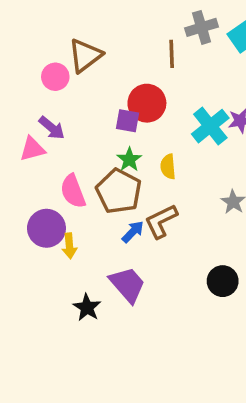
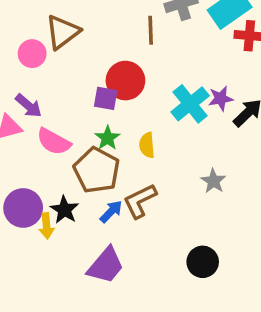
pink semicircle: (73, 191) -> (54, 142), moved, turned -40
purple trapezoid: (128, 285) -> (106, 265), turned 81
black star: (87, 308) -> (64, 210), moved

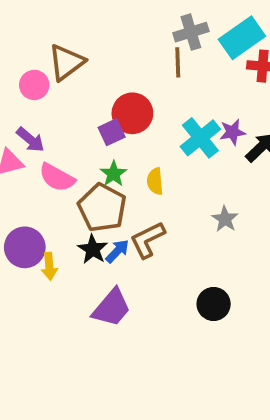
brown line: (151, 30) -> (178, 62), moved
purple square: (106, 98) -> (112, 132), turned -35
black star: (64, 210) -> (93, 249), moved

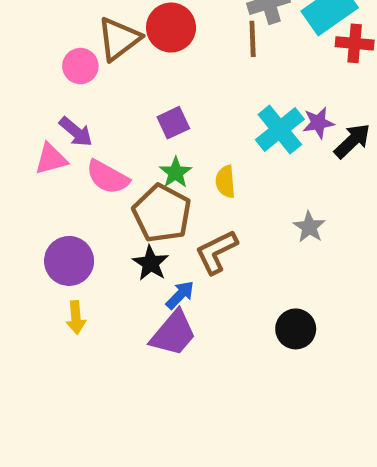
red circle: (132, 113) -> (171, 28), moved
blue arrow: (117, 251) -> (180, 295), moved
yellow arrow: (49, 266) -> (76, 318), moved

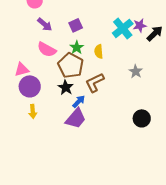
purple arrow: (76, 132) -> (45, 24), moved
pink triangle: (51, 159) -> (22, 69), moved
black circle: (296, 329) -> (142, 118), moved

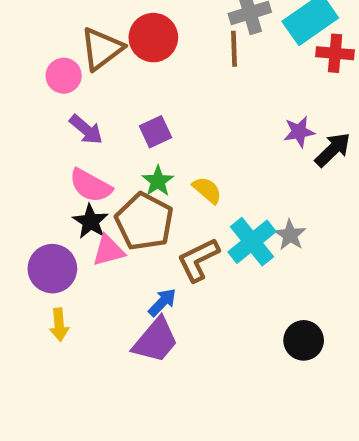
cyan cross: (123, 28) -> (252, 242), moved
yellow semicircle: (99, 51) -> (207, 190), turned 136
pink triangle: (22, 69) -> (108, 251), moved
black star: (66, 87) -> (91, 222), moved

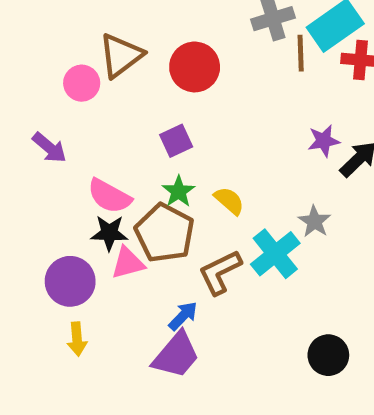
red circle: (153, 38) -> (195, 67), moved
brown line: (234, 49) -> (301, 53), moved
purple arrow: (86, 130) -> (49, 148), moved
black star: (91, 222) -> (109, 233), turned -30
gray star: (290, 235) -> (314, 221), moved

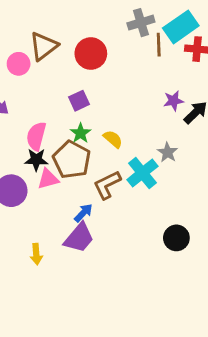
pink semicircle: (109, 196) -> (36, 136), turned 76
yellow arrow: (77, 339) -> (36, 254), moved

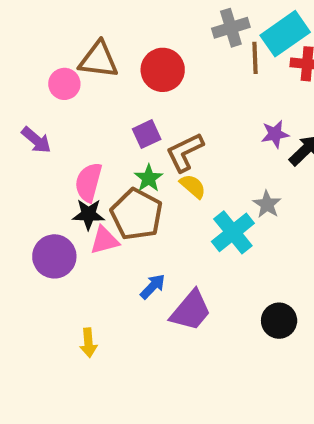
brown triangle: (44, 46) -> (98, 60), turned 44
brown L-shape: (107, 185) -> (185, 152), moved
purple trapezoid: (79, 238) -> (191, 311), moved

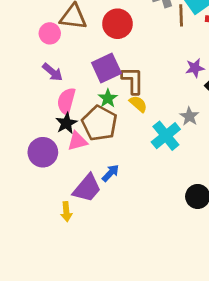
purple square: (147, 134) -> (106, 68), size x1.5
purple arrow: (36, 140) -> (53, 72), moved
brown L-shape: (185, 152) -> (133, 80), turned 116
black star: (88, 214) -> (66, 123), turned -30
purple trapezoid: (191, 311) -> (87, 188), moved

